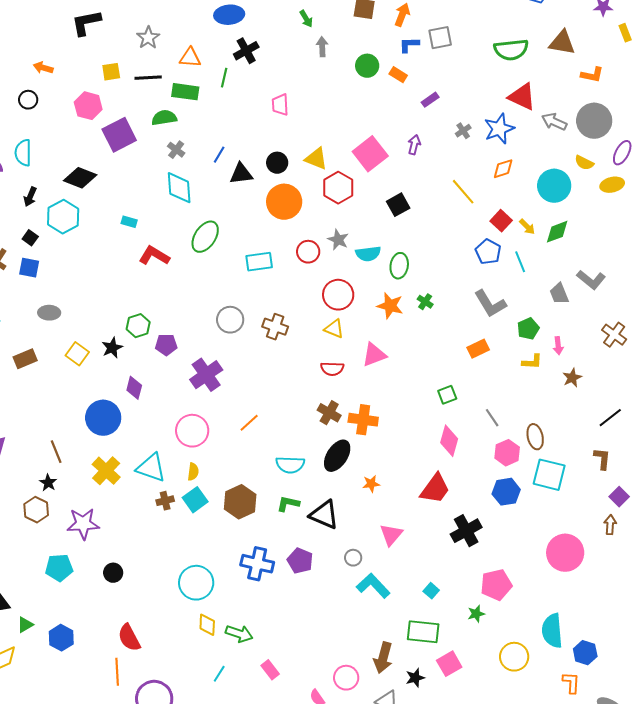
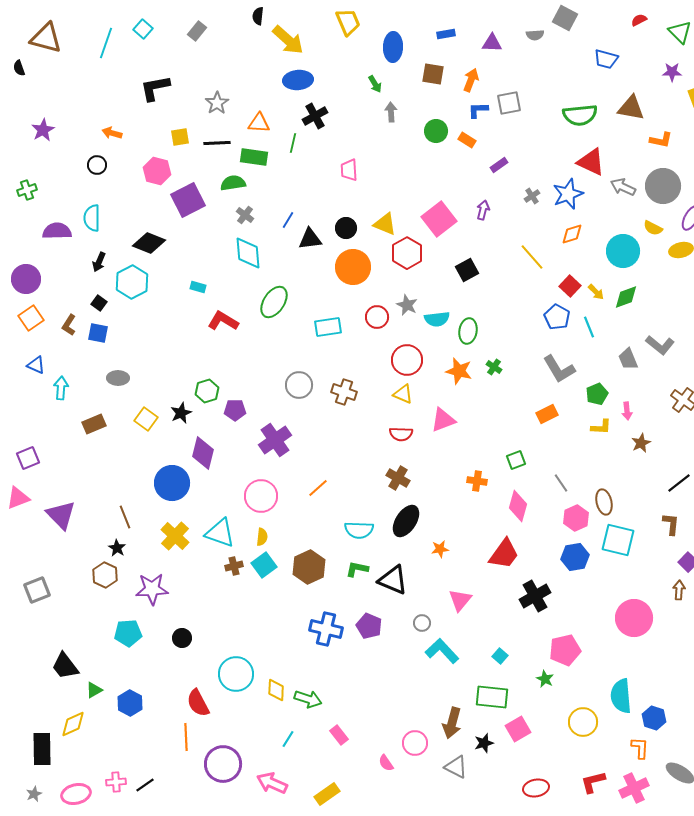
purple diamond: (134, 388) -> (203, 453), size x1.4
orange cross: (363, 420) -> (477, 481), moved, size x0.7
cyan circle: (196, 583) -> (236, 674), moved
green star: (476, 614) -> (545, 679), turned -30

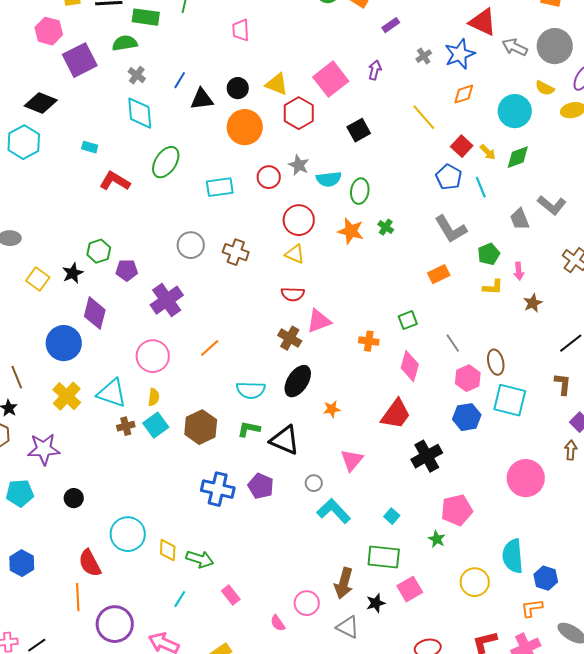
pink triangle: (443, 420) -> (319, 321), moved
orange L-shape: (640, 748) -> (532, 608), turned -100

